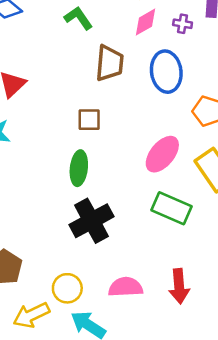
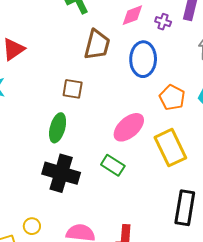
green rectangle: (172, 208) -> (113, 165), moved, size x0.7
black cross: (92, 221) -> (61, 173), turned 36
yellow circle: (67, 288) -> (32, 226), size x0.7

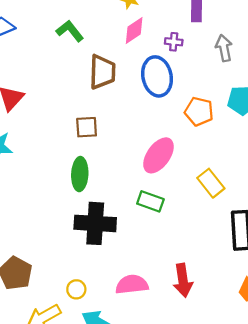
purple cross: (163, 22) -> (174, 42), moved
yellow rectangle: (170, 148) -> (211, 183), moved, size x0.7

